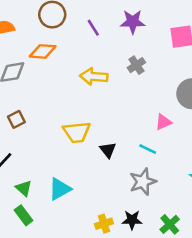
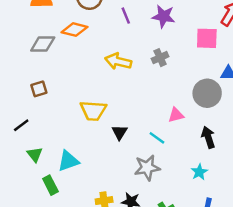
green rectangle: (23, 215) -> (50, 185), moved

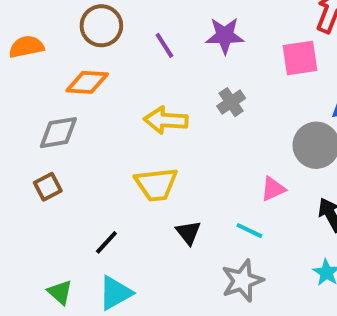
gray diamond: (43, 44) -> (58, 133), moved
yellow trapezoid: (93, 111) -> (156, 184), moved
black line: (21, 125) -> (106, 242), moved

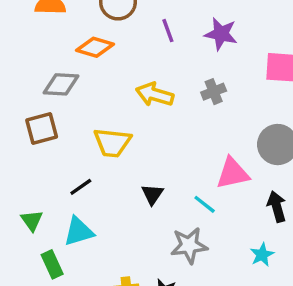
yellow trapezoid: (156, 184) -> (112, 143), moved
brown square: (48, 187) -> (42, 128), size x1.4
pink triangle: (273, 189) -> (233, 173), size x1.5

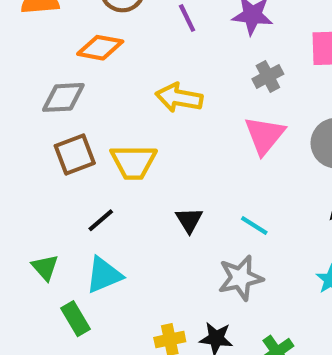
gray cross: (214, 92) -> (268, 76), moved
brown square: (42, 128) -> (75, 154), moved
pink triangle: (233, 173) -> (265, 135), moved, turned -33

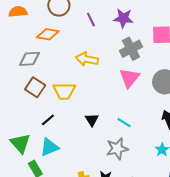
gray cross: (268, 76) -> (131, 49), size x1.5
brown square: (75, 154) -> (35, 87), turned -36
green triangle: (45, 267) -> (20, 143), size x1.5

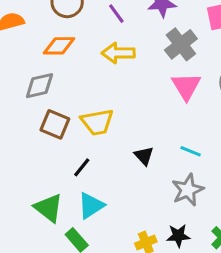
yellow arrow: (87, 59) -> (118, 53), moved

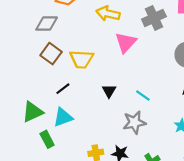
pink triangle: (186, 86) -> (126, 42), moved
green triangle: (49, 208) -> (33, 112), turned 45

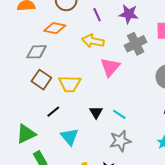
cyan line: (143, 95) -> (119, 114), moved
cyan triangle: (63, 117) -> (70, 137), moved, turned -48

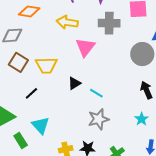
gray cross: (136, 44) -> (109, 23), turned 30
black triangle: (96, 112) -> (74, 83), moved, turned 32
cyan triangle: (70, 137) -> (41, 125), moved

